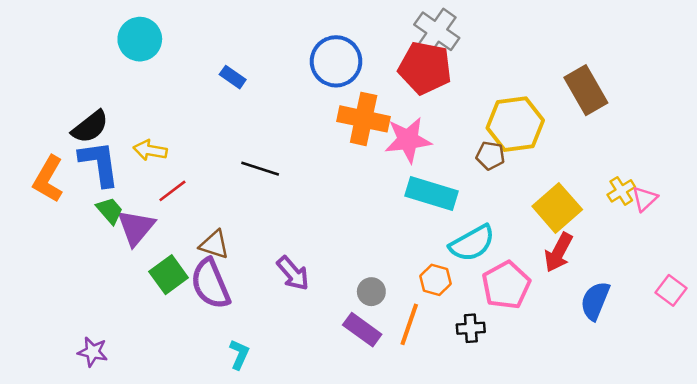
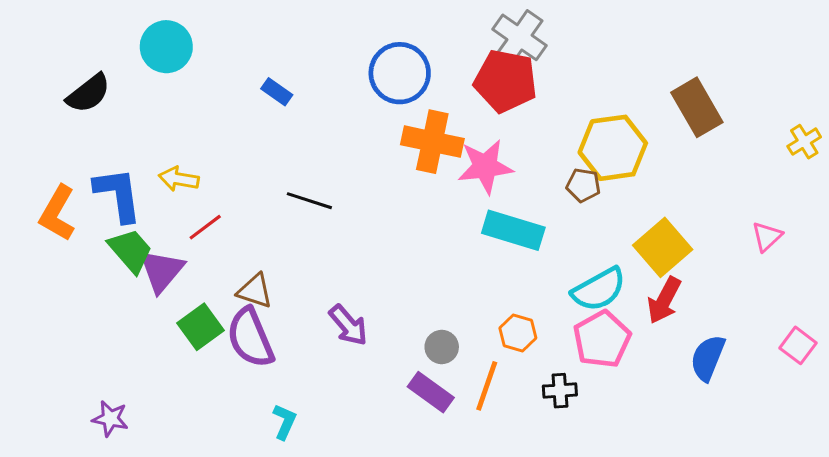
black semicircle: (90, 127) -> (88, 93), moved
yellow cross: (621, 191) -> (804, 142), moved
green trapezoid: (110, 211) -> (130, 251), size x1.4
cyan semicircle: (472, 243) -> (599, 289), moved

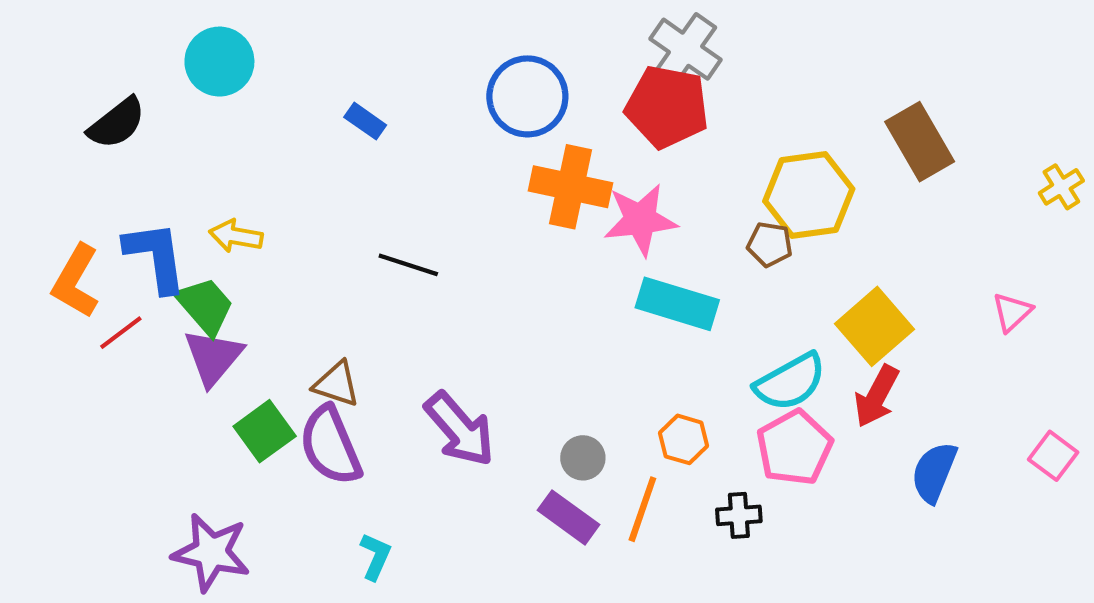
red line: (205, 227) -> (121, 333), moved
green trapezoid: (130, 251) -> (205, 306), moved
purple arrow: (348, 325) -> (460, 429), size x1.4
purple star: (110, 419) -> (211, 552), moved, size x1.6

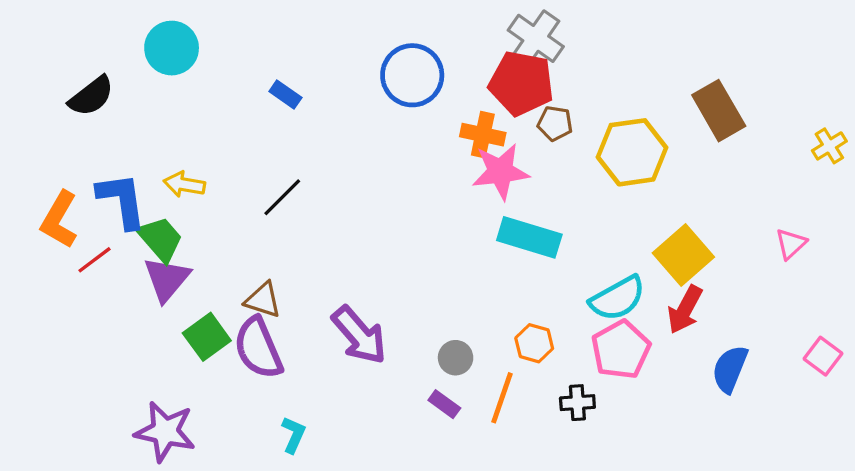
orange cross: (571, 187) -> (483, 135), moved, size x0.7
brown pentagon: (770, 244) -> (555, 123), moved
black line: (408, 265) -> (282, 197), moved, turned -63
purple rectangle: (569, 517) -> (444, 404), size x0.7

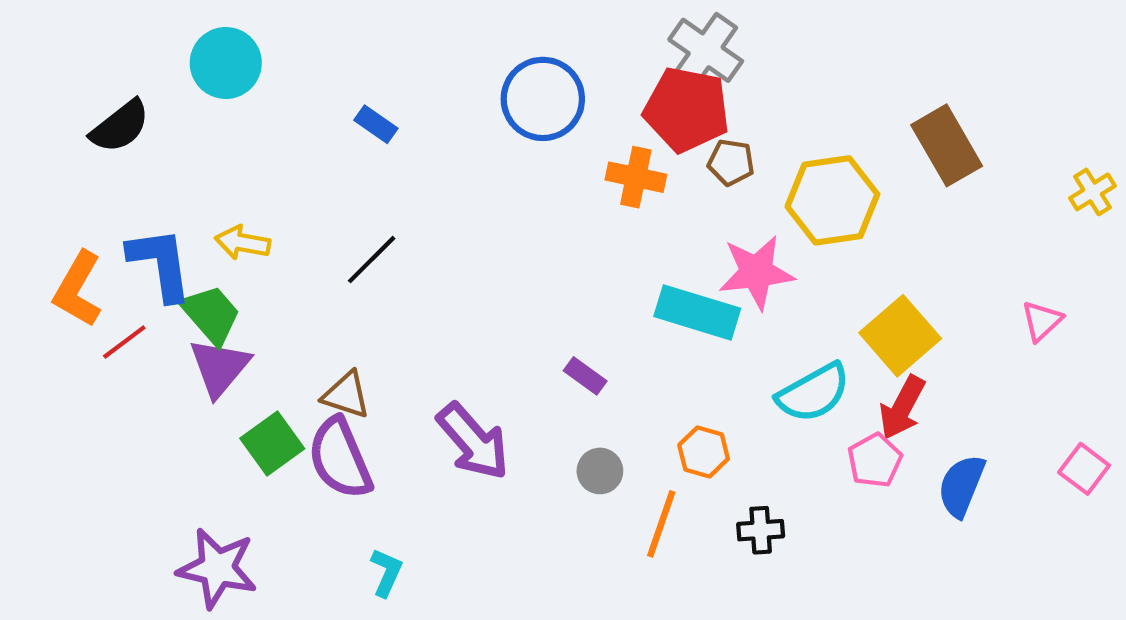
pink star: (500, 172) -> (756, 272), moved
pink pentagon: (621, 350) -> (875, 460), moved, size x0.7
purple rectangle: (444, 404) -> (585, 376), moved

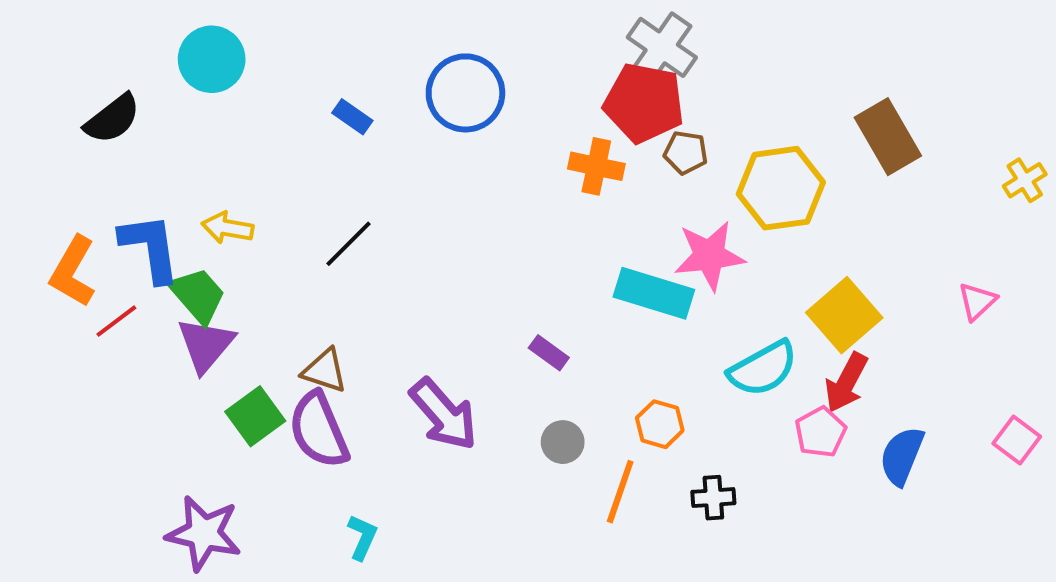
blue circle: (543, 99) -> (465, 93), moved

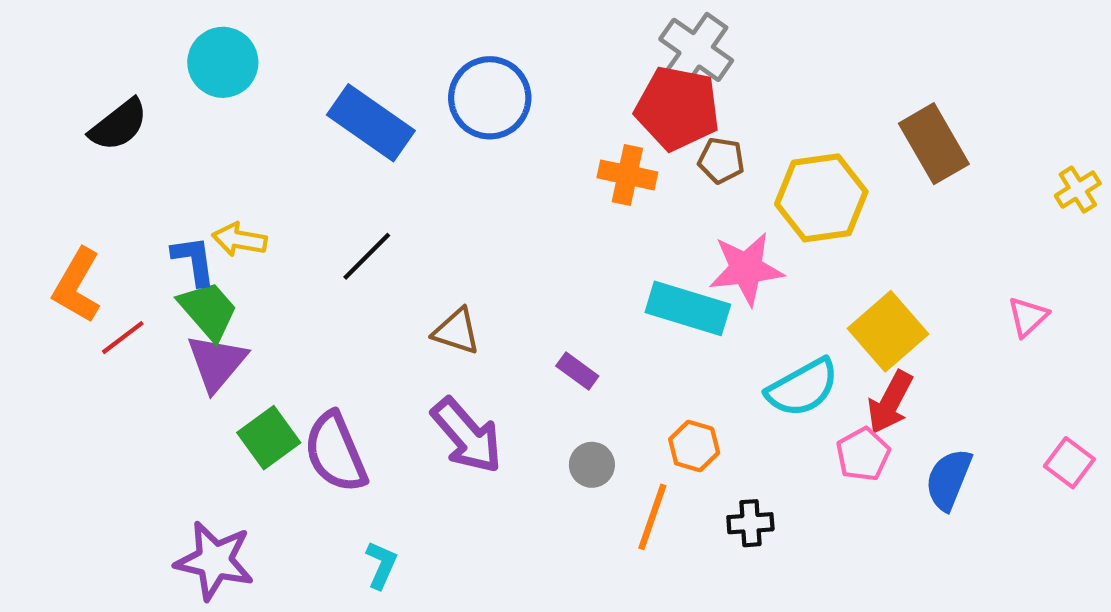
blue rectangle: (352, 117) -> (371, 123), size x2.0
blue L-shape: (150, 248) -> (194, 260), moved, size x0.7
brown triangle: (325, 371) -> (456, 331), moved

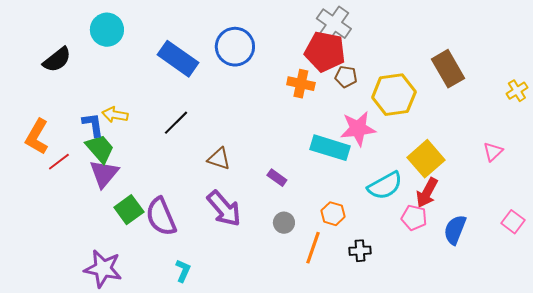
pink pentagon: (863, 454) -> (414, 218), turned -30

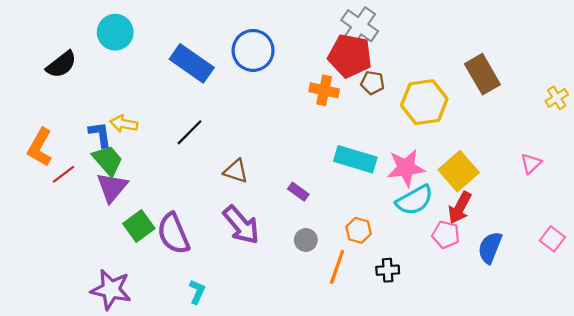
pink star: (358, 129) -> (406, 168), moved

